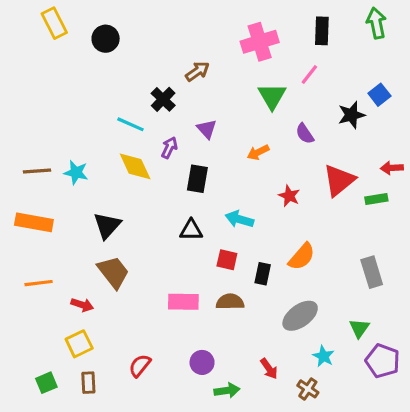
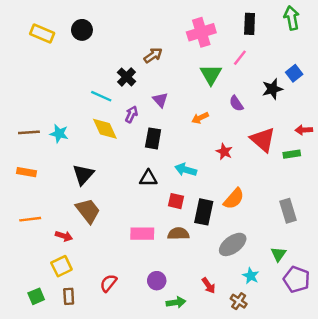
yellow rectangle: (54, 23) -> (42, 34), moved, turned -40
red triangle: (339, 180) -> (263, 140), turned -40
orange rectangle: (34, 222) -> (27, 172), size x0.7
black rectangle: (263, 274) -> (204, 212), size x1.5

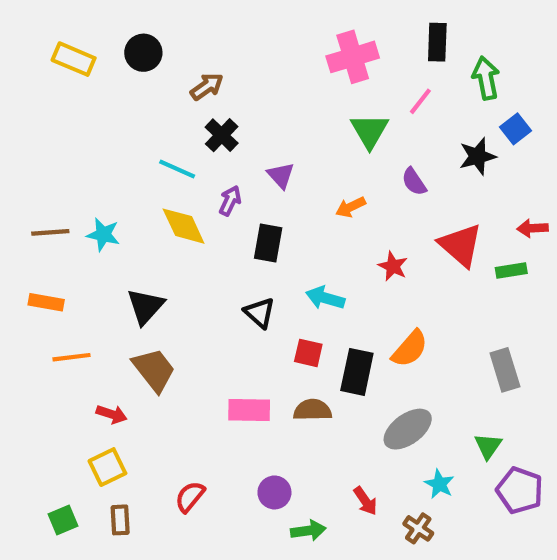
green arrow: (292, 18) -> (486, 78), moved
brown arrow: (153, 55) -> (207, 87), moved
black triangle: (148, 178) -> (260, 313), turned 42
orange line: (30, 219) -> (71, 357), moved

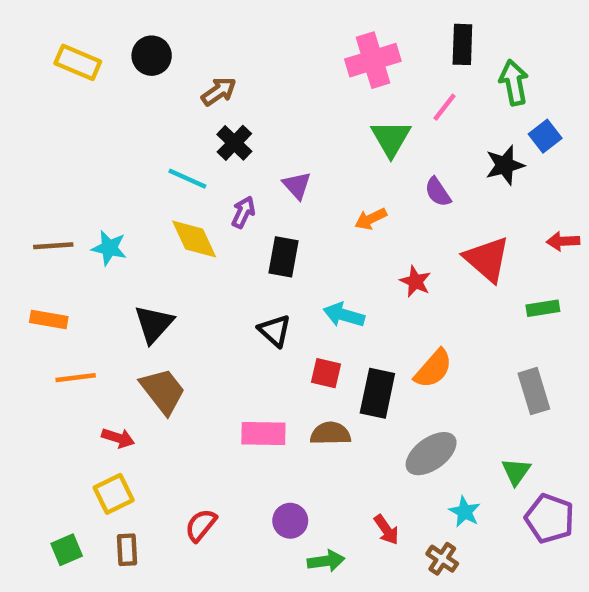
green rectangle: (511, 270) -> (543, 308), moved

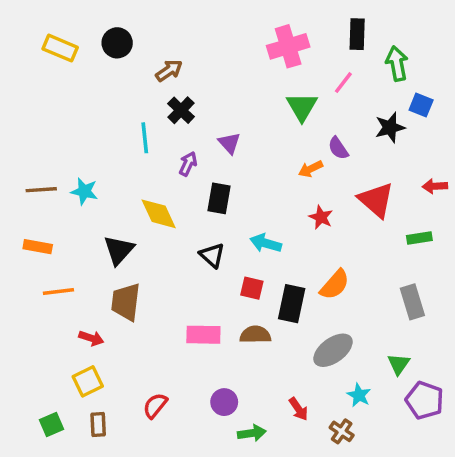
blue square: (545, 136) -> (421, 105), turned -30
cyan line: (187, 179) -> (145, 138), turned 60
orange arrow: (371, 219) -> (311, 169), moved
yellow diamond: (194, 239) -> (159, 214), moved
brown trapezoid: (163, 391) -> (126, 302), turned -135

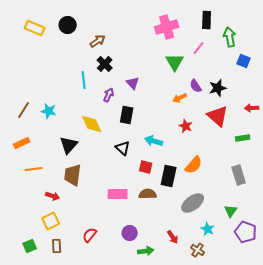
black star: (390, 127) -> (218, 88), moved
brown line: (41, 190) -> (24, 110), turned -54
orange rectangle: (38, 247) -> (22, 143), turned -35

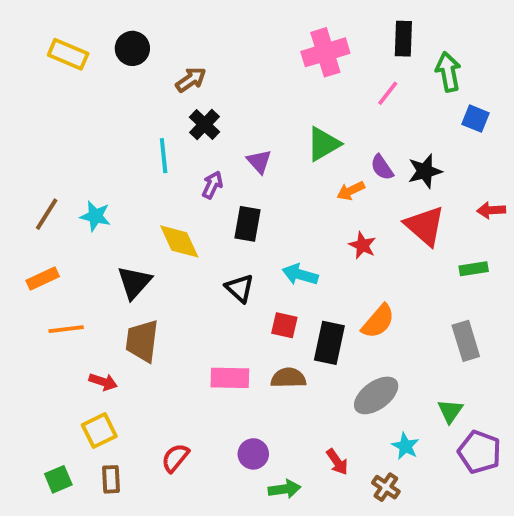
green triangle: (175, 62) -> (323, 144), moved, turned 30

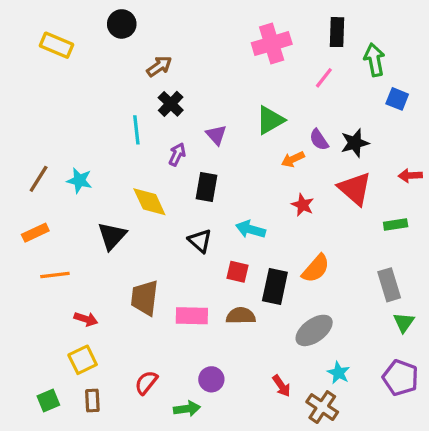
black circle: (132, 48) -> (122, 24), moved
brown trapezoid: (142, 341) -> (145, 298), moved
green triangle: (450, 411) -> (404, 322), moved
brown cross: (386, 487) -> (322, 407), size x1.4
green arrow: (284, 489) -> (187, 409), moved

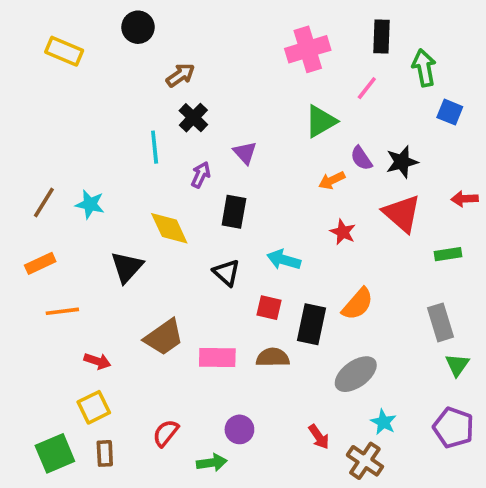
green triangle: (270, 120) -> (321, 121), moved
brown trapezoid: (145, 298) -> (164, 337), turned -132
green square: (48, 401) -> (55, 453), size x1.5

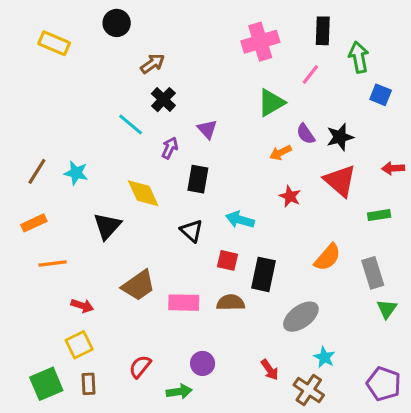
cyan line: (155, 147) -> (131, 124), turned -44
orange semicircle: (358, 304) -> (327, 257), moved
purple pentagon: (454, 428) -> (384, 384), moved

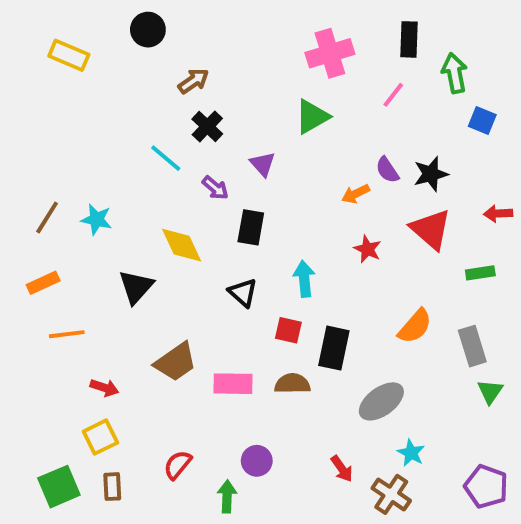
green triangle: (271, 103) -> (312, 117), moved
purple arrow: (170, 148) -> (215, 188), turned 105
cyan arrow: (240, 220) -> (304, 279), turned 68
green arrow: (179, 392) -> (227, 496), turned -80

